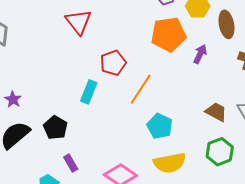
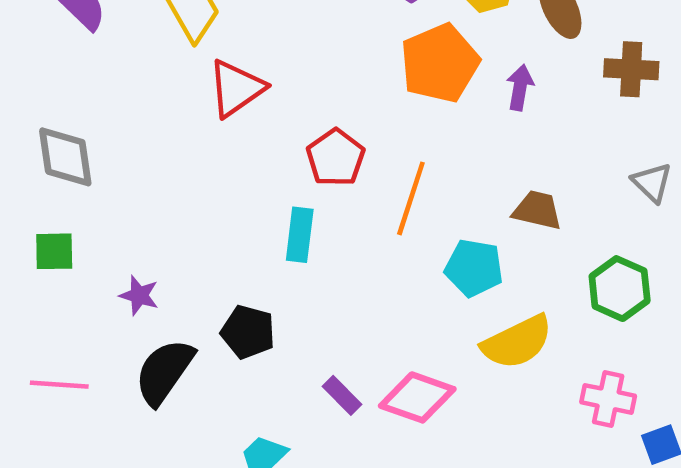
red triangle: (78, 22) -> (236, 88), turned 48
brown trapezoid: (216, 112) -> (537, 210), moved
purple rectangle: (71, 163) -> (342, 395), moved

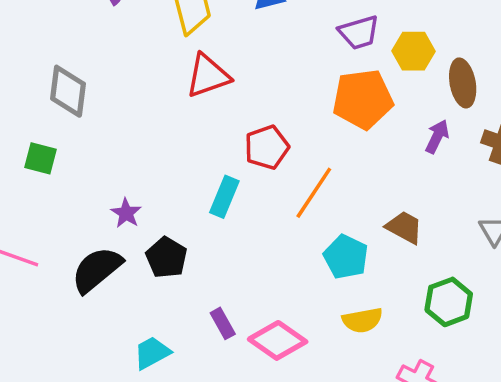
purple arrow: (520, 87) -> (437, 137), moved
purple star: (139, 295) -> (126, 213), moved
yellow semicircle: (517, 342) -> (362, 320), size x0.7

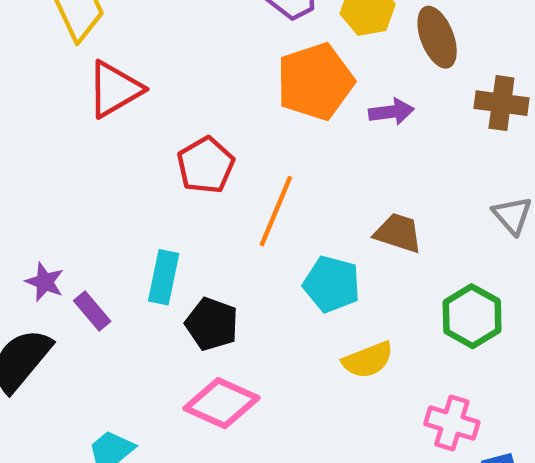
purple arrow: (437, 137) -> (391, 112), moved, turned 68
cyan rectangle: (224, 197) -> (164, 277), moved
black pentagon: (166, 258) -> (212, 324), moved
purple rectangle: (223, 323) -> (92, 311), moved
pink diamond: (278, 340) -> (221, 403), moved

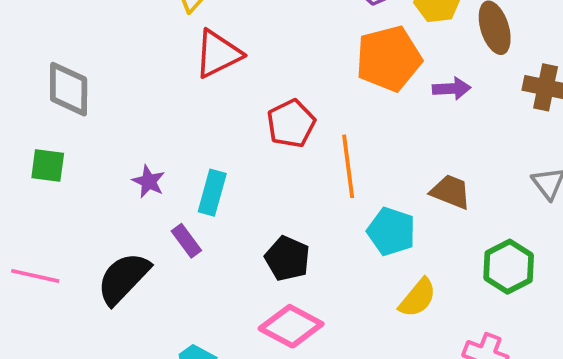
orange line: (276, 211) -> (348, 166), turned -34
cyan rectangle: (164, 277) -> (212, 193), moved
purple star: (45, 282) -> (149, 181), moved
yellow semicircle: (368, 360) -> (418, 298), turned -33

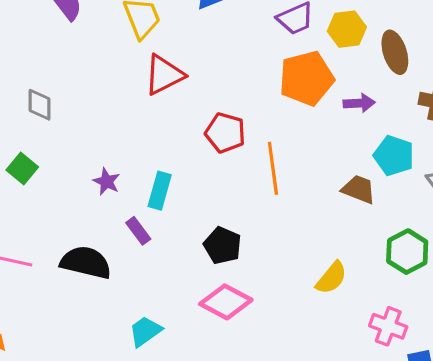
gray diamond: (69, 89) -> (40, 105), size x0.7
red pentagon: (291, 123) -> (225, 133), turned -30
green square: (48, 165) -> (22, 168), turned 32
cyan pentagon: (391, 231) -> (394, 156), moved
black semicircle: (123, 278) -> (86, 262), turned 60

